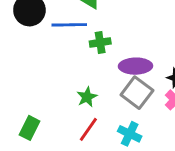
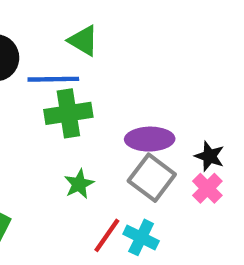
green cross: (100, 42) -> (68, 113), moved, size x1.5
red line: (88, 129) -> (107, 235), moved

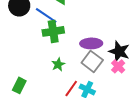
blue line: (53, 79) -> (46, 15), turned 35
black star: (210, 156) -> (119, 51), size x1.5

